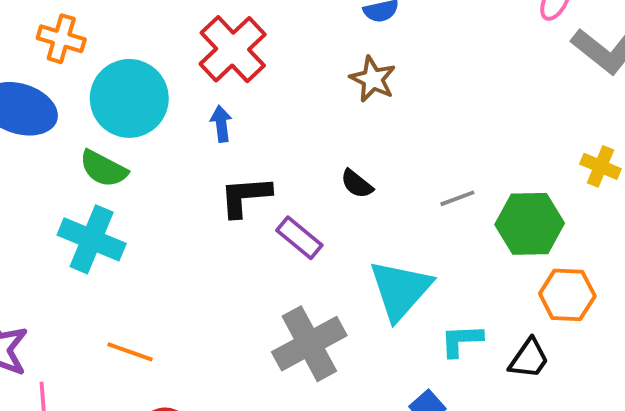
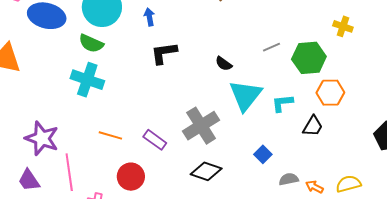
black semicircle: (357, 184) -> (224, 64), moved
purple rectangle: (299, 238) -> (155, 140), moved
cyan L-shape: (461, 340) -> (282, 103), moved

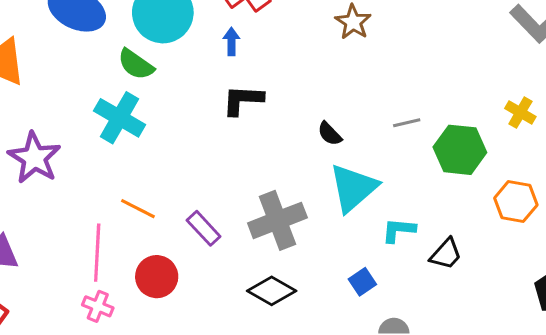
orange hexagon: (330, 93) -> (516, 202), moved
cyan L-shape: (282, 103) -> (399, 230), moved
purple star: (42, 138) -> (34, 158), moved
pink line: (69, 172) -> (97, 253), moved

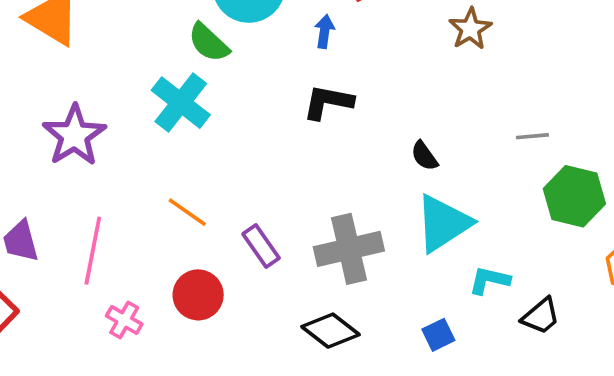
gray line: (407, 123) -> (532, 136), moved
pink line: (97, 253) -> (93, 251), moved

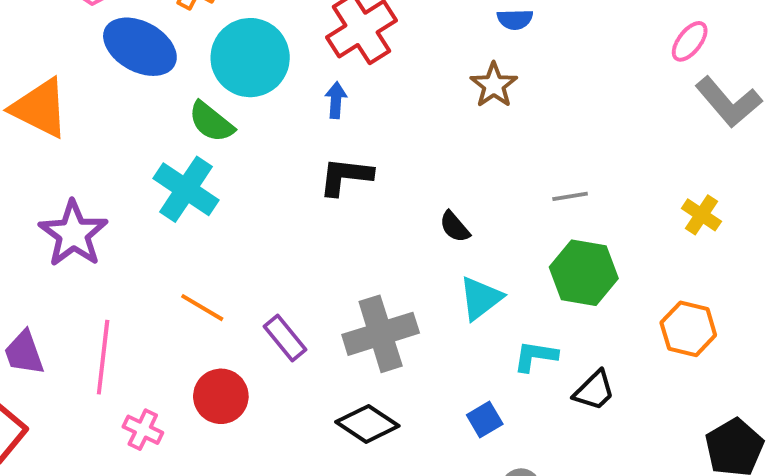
green hexagon: (574, 196) -> (584, 273), moved
cyan triangle: (443, 223) -> (481, 298), size x0.7

